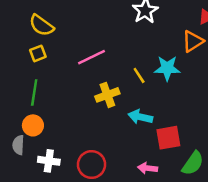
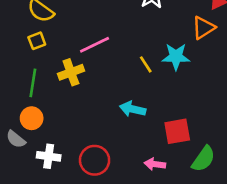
yellow cross: (107, 95) -> (71, 72), moved
cyan arrow: (140, 117) -> (133, 109), moved
gray semicircle: (18, 145) -> (16, 139), turned -54

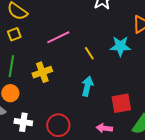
yellow line: (146, 64) -> (89, 53), moved
yellow cross: (71, 72) -> (42, 72), moved
cyan arrow: (133, 109) -> (87, 86), turned 90

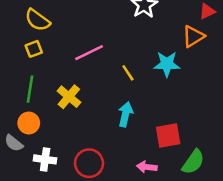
yellow cross: (42, 72) -> (69, 97), turned -30

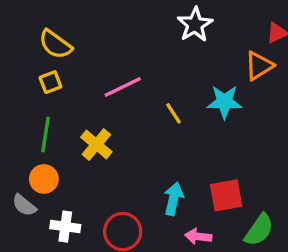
cyan arrow: (125, 114) -> (174, 199), moved

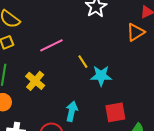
cyan star: (224, 102) -> (101, 76), moved
cyan arrow: (174, 199) -> (72, 111), moved

